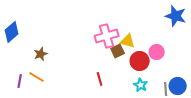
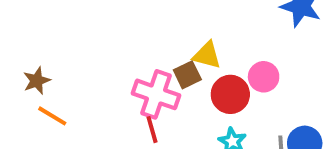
pink cross: (107, 36) -> (156, 94), moved, turned 35
orange line: (37, 77) -> (52, 116), moved

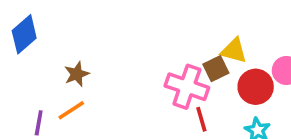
orange line: (52, 116) -> (71, 110), moved, turned -64
red line: (152, 130) -> (201, 119), moved

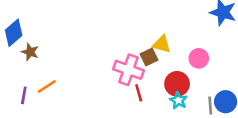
brown star: (77, 74) -> (30, 52), moved, turned -30
red circle: (256, 87) -> (177, 84), moved

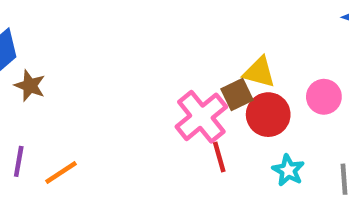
pink cross: (129, 70) -> (201, 117), turned 32
red circle: (177, 84) -> (268, 115), moved
orange line: (47, 86) -> (61, 173), moved

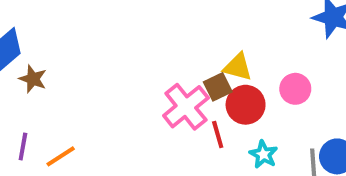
red line: (219, 157) -> (218, 135), moved

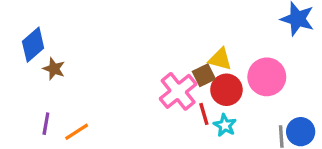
pink circle: (295, 89) -> (267, 77), size x1.5
cyan star: (263, 154) -> (225, 125), moved

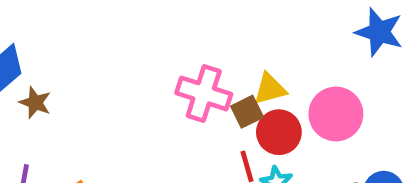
yellow triangle: (220, 59) -> (270, 89), turned -30
pink cross: (178, 91) -> (204, 93), moved, turned -33

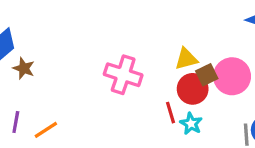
pink cross: (204, 93) -> (123, 75), moved
brown square: (247, 112) -> (207, 75), moved

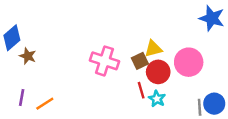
brown square: (207, 75) -> (140, 61), moved

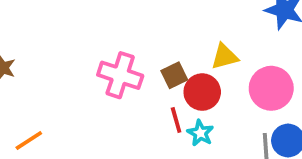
yellow triangle: (153, 49) -> (225, 57), moved
pink circle: (189, 62) -> (271, 88), moved

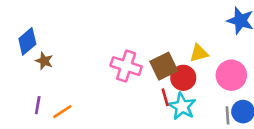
brown square: (174, 75) -> (164, 66), size x1.5
cyan star: (200, 133) -> (182, 106), size x1.5

